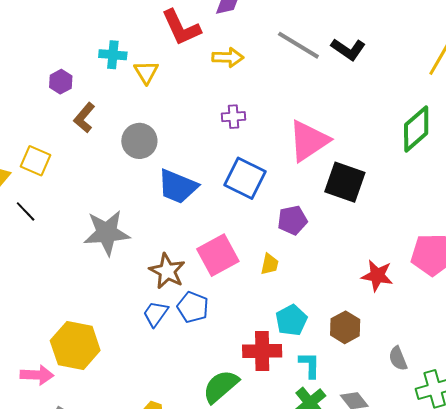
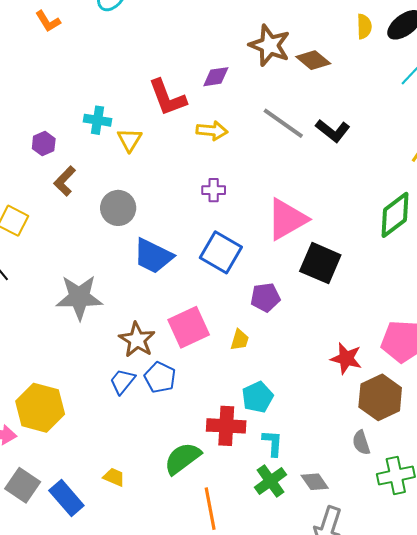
brown hexagon: (345, 327) -> (380, 397), moved, size x1.4

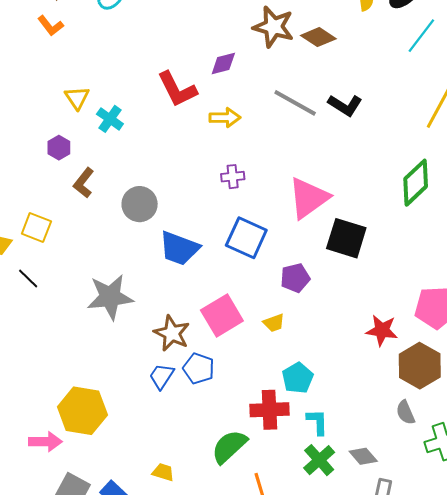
cyan cross: (97, 120) -> (110, 119), turned 32
yellow triangle: (130, 140) -> (77, 98), moved
yellow trapezoid: (240, 340) -> (274, 323), turned 60

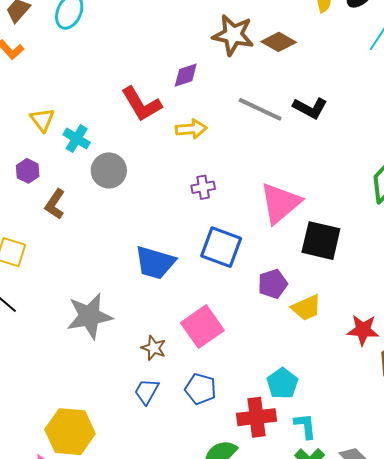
gray circle: (140, 204) -> (109, 170), moved
yellow trapezoid: (274, 323) -> (306, 308), moved, size x1.4
brown star: (172, 333) -> (154, 348), size x0.7
blue pentagon: (199, 368) -> (200, 389), moved

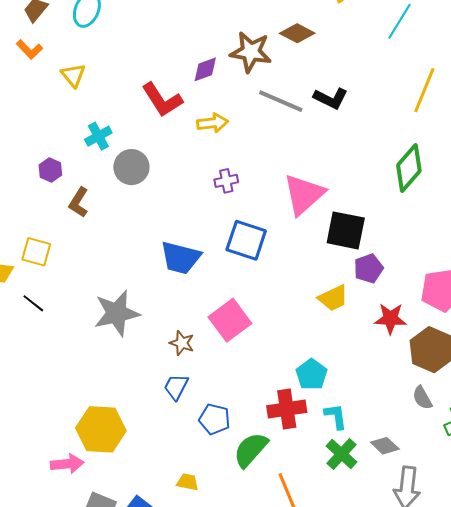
brown star: (233, 35) -> (251, 52), moved
yellow triangle: (42, 120) -> (73, 75), moved
cyan cross: (77, 139) -> (98, 136), turned 32
purple pentagon: (273, 284) -> (368, 268), moved
blue pentagon: (200, 389) -> (214, 419), moved

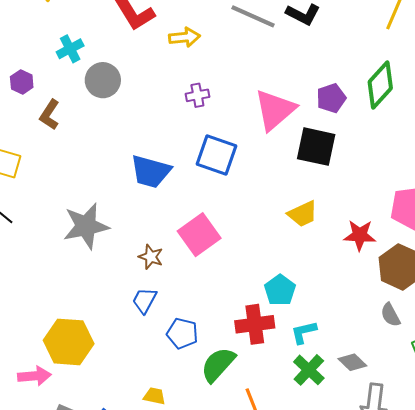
purple pentagon: (368, 268) -> (331, 98), moved
cyan L-shape: (336, 416) -> (304, 332), turned -96

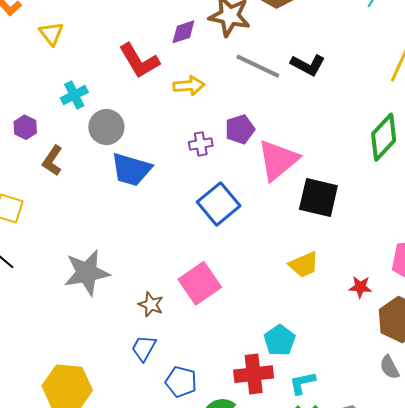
purple pentagon: (331, 98) -> (240, 129), moved
blue square: (216, 155) -> (219, 204), turned 30
blue trapezoid: (151, 171) -> (131, 170), moved
red star: (360, 235) -> (360, 287), size x0.7

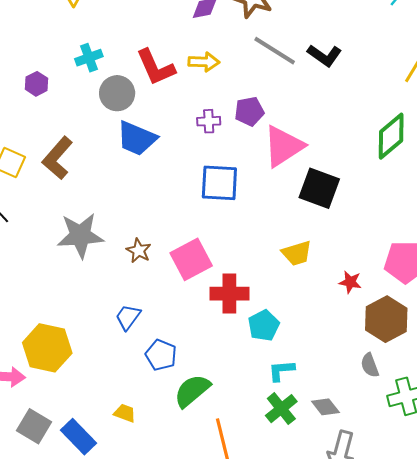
red L-shape: (139, 61) -> (156, 67), moved
brown L-shape: (52, 161) -> (58, 158), moved, size x1.4
blue square: (219, 204) -> (219, 183), turned 36
brown star: (151, 305) -> (139, 251), moved
red cross: (254, 374) -> (229, 294), moved

